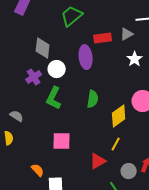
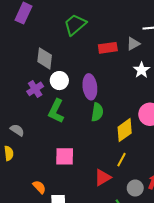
purple ellipse: (86, 57) -> (90, 87), moved

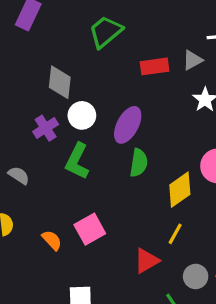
purple ellipse: (90, 87) -> (128, 125), turned 35
gray semicircle: (17, 130) -> (19, 175), moved
pink square: (65, 156) -> (90, 229), turned -30
orange semicircle: (39, 187) -> (52, 240), moved

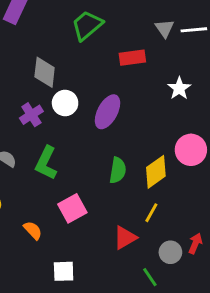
gray triangle: (192, 60) -> (165, 28), moved, turned -36
green L-shape: (77, 161) -> (46, 163), moved
green semicircle: (139, 163) -> (118, 170), moved
orange semicircle: (52, 240) -> (33, 230), moved

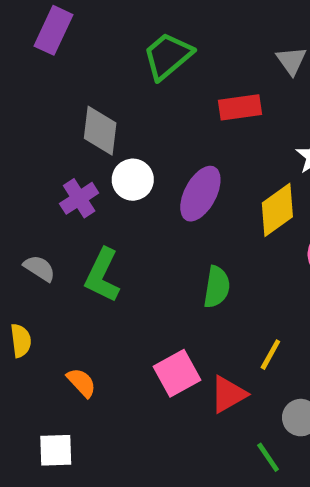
yellow diamond: (156, 172) -> (277, 210), moved
pink square: (72, 208) -> (177, 373), moved
white square: (64, 271) -> (56, 450), moved

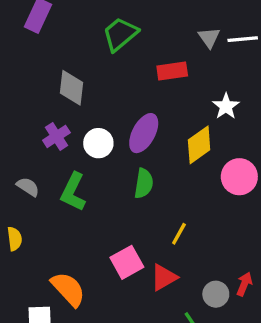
white circle: (133, 180) -> (98, 143), moved
green semicircle: (217, 287) -> (144, 183), moved
yellow line: (270, 355) -> (179, 234), moved
orange semicircle: (81, 383) -> (68, 289), moved, size x1.6

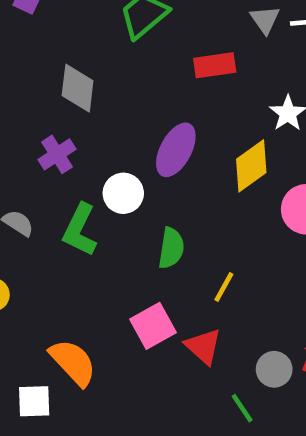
white circle: (98, 143) -> (123, 193), moved
green semicircle: (144, 183) -> (171, 248), moved
red triangle: (164, 277) -> (203, 346), turned -48

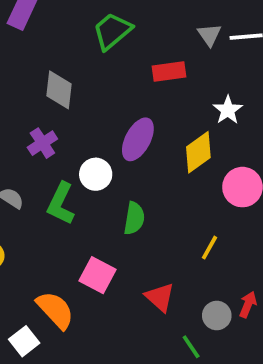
yellow line: (224, 287) -> (209, 248), moved
pink square: (153, 326) -> (98, 275), moved, turned -33
white square: (34, 401) -> (24, 341), turned -36

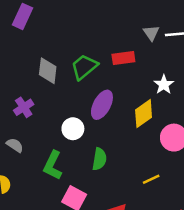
green trapezoid: (112, 31) -> (84, 67), moved
purple cross: (42, 143) -> (24, 107), moved
green L-shape: (61, 204) -> (53, 165), moved
yellow line: (209, 248) -> (151, 179), turned 36

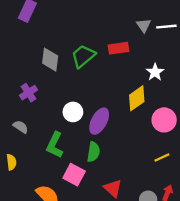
purple ellipse: (102, 105) -> (99, 121), moved
green semicircle: (99, 159) -> (93, 152), moved
yellow line: (151, 179) -> (162, 158), moved

